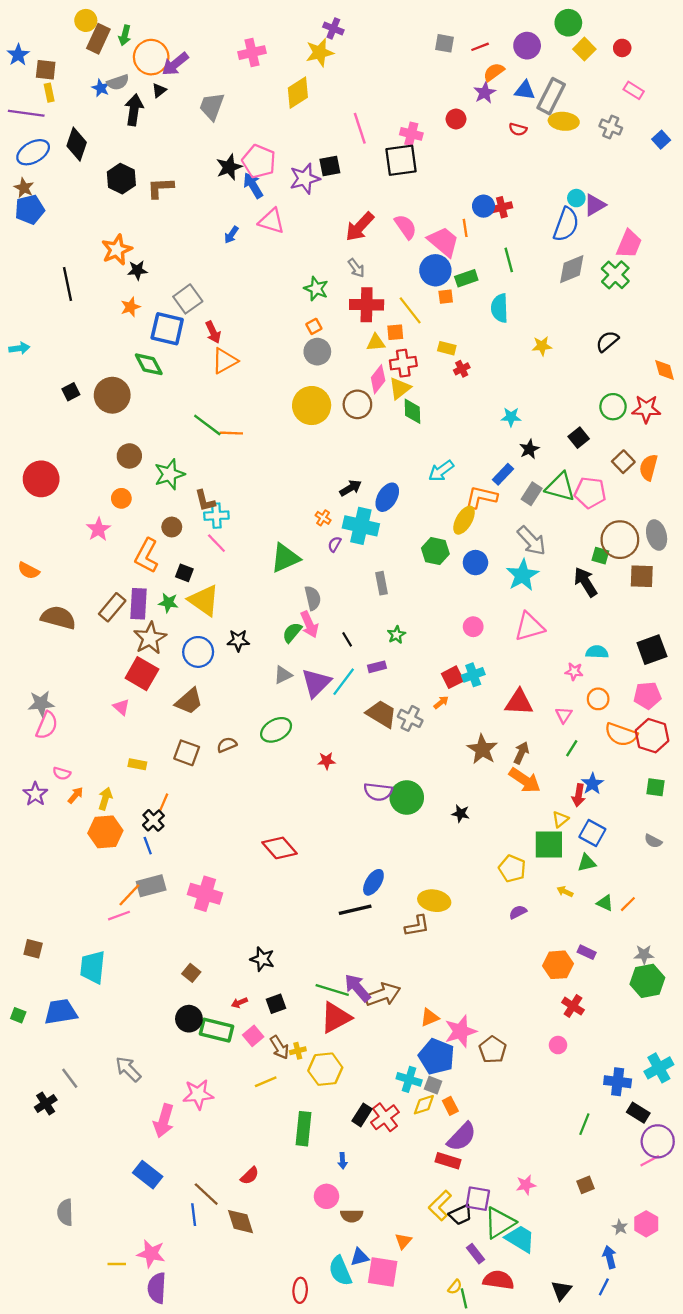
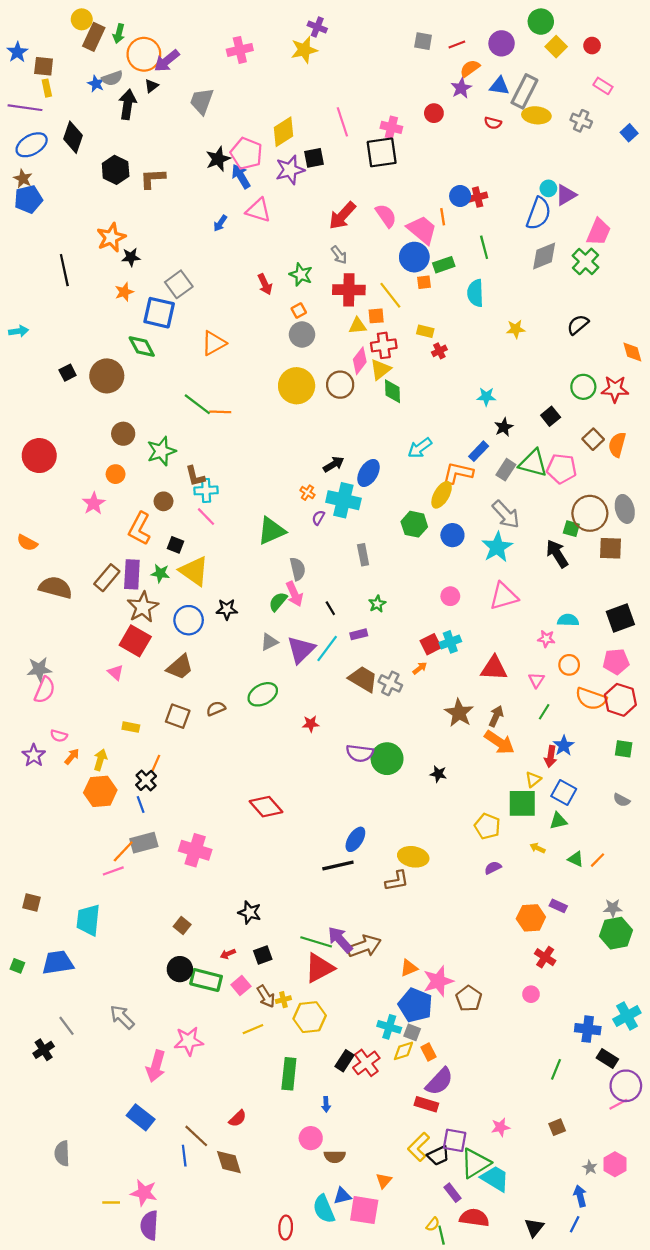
yellow diamond: (298, 93) -> (283, 132), moved
red arrow: (213, 332) -> (265, 284), moved

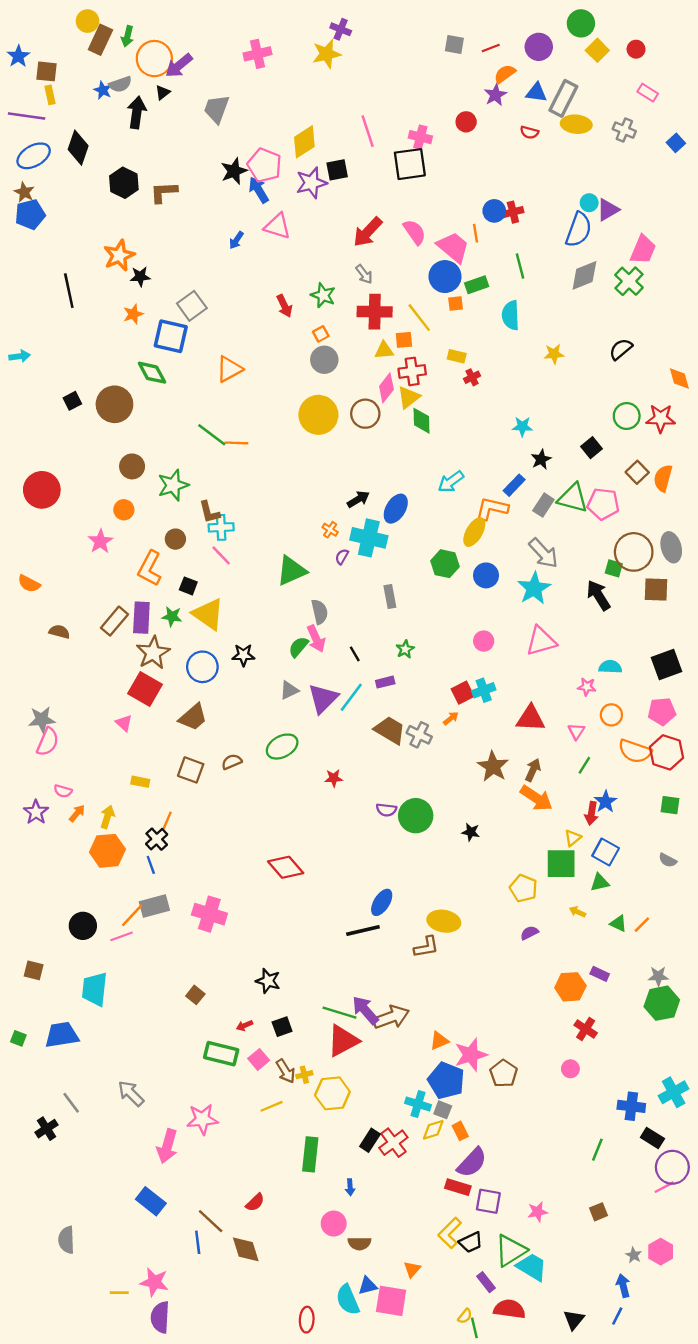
brown semicircle: (56, 587) -> (59, 632), size x0.6
purple semicircle: (360, 753) -> (386, 810), size x0.7
black circle: (180, 969) -> (83, 926), moved
purple square: (455, 1140) -> (488, 1201), moved

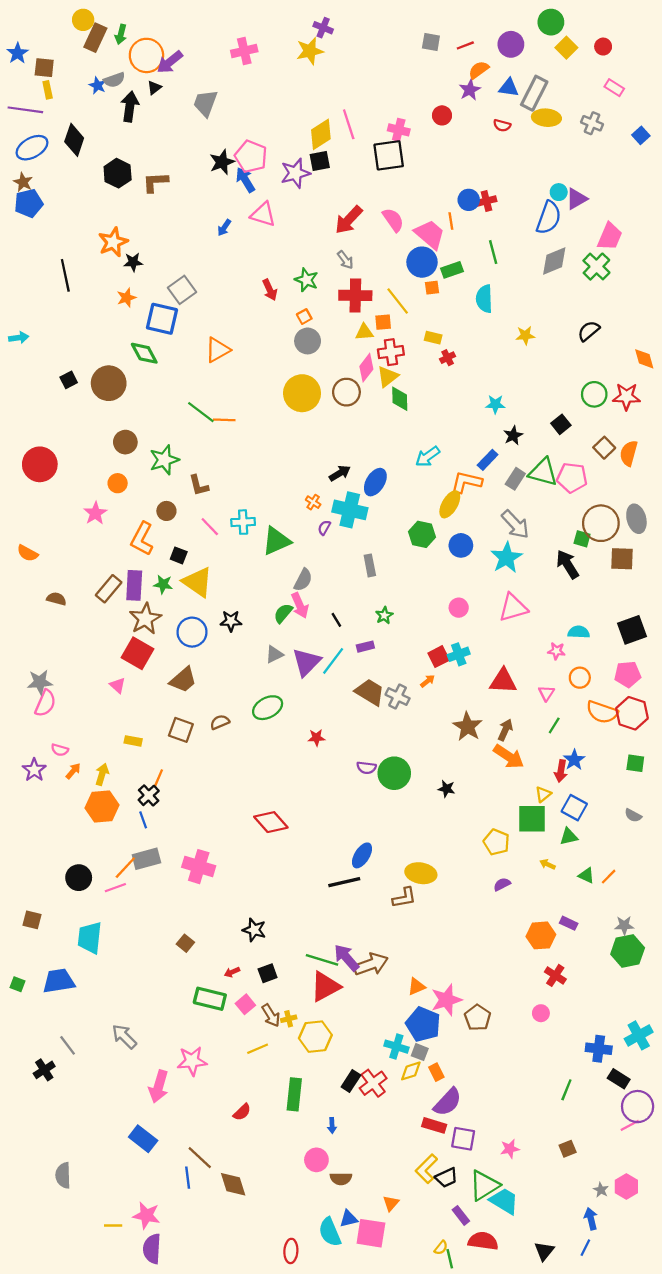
yellow diamond: (304, 142) -> (321, 134), moved
cyan cross: (221, 527) -> (243, 522), moved
gray semicircle: (320, 612) -> (303, 580), turned 40
red semicircle: (255, 1202) -> (242, 1112), moved

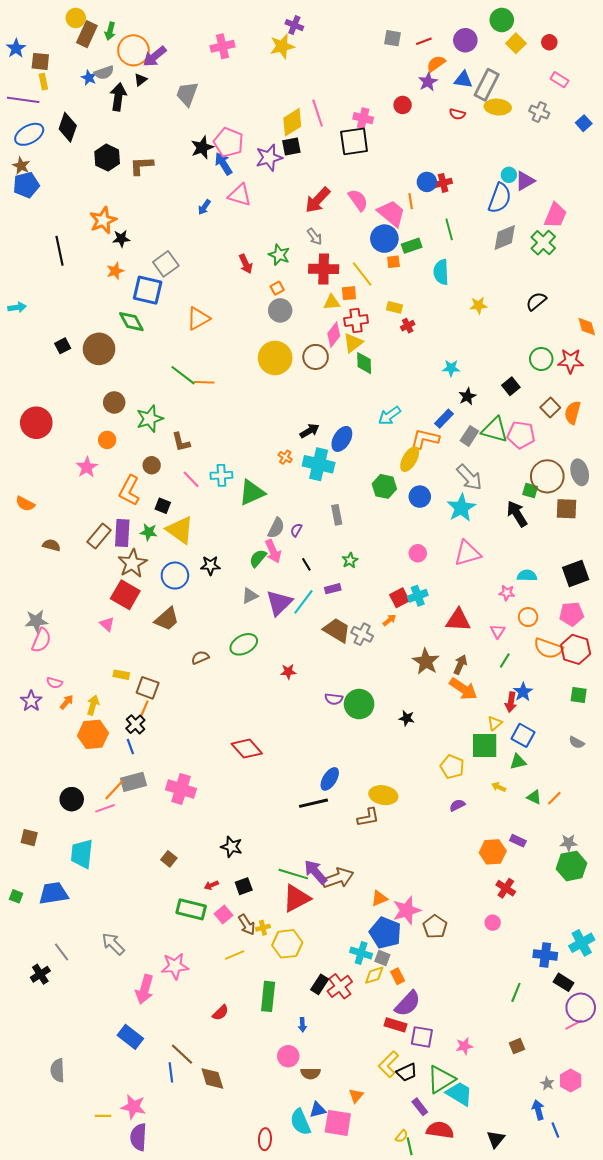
purple semicircle: (324, 528) -> (296, 530), moved
brown square: (181, 730) -> (148, 688), moved
blue line: (585, 1248) -> (555, 1130), moved, turned -49

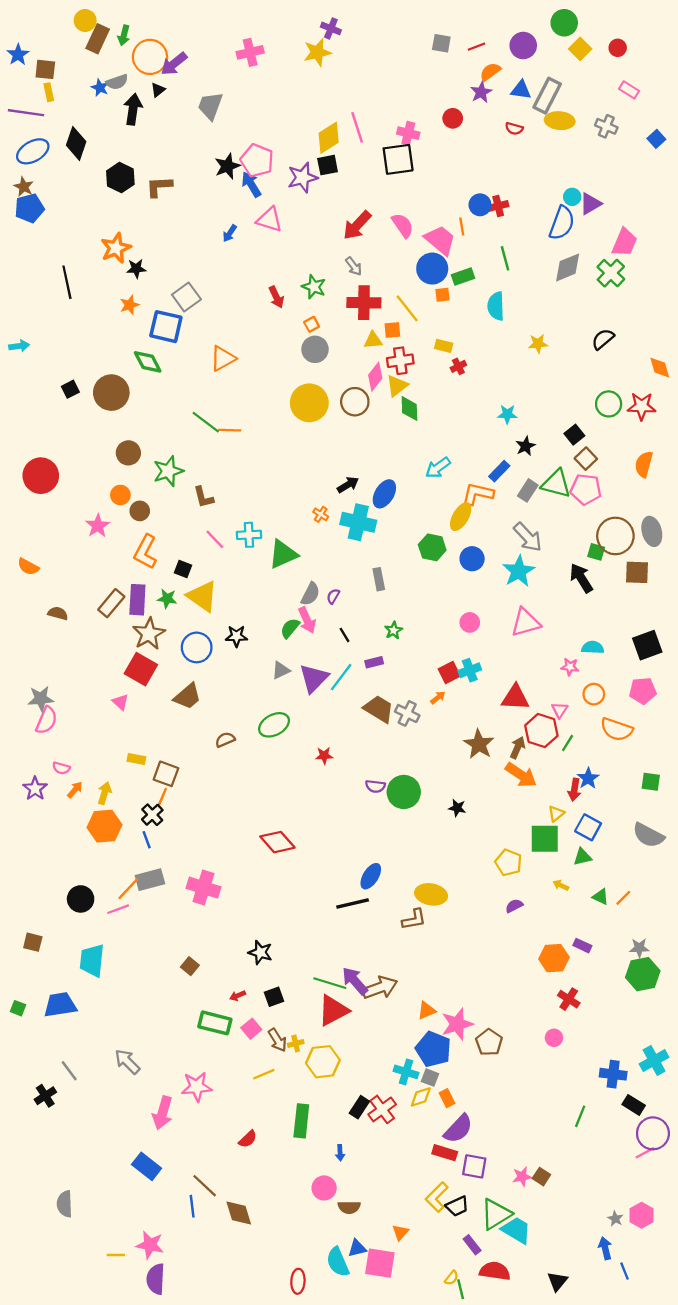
brown square: (550, 408) -> (586, 459), moved
brown circle: (152, 465) -> (140, 511), moved
red hexagon: (576, 649) -> (541, 731), moved
gray semicircle: (577, 742) -> (648, 835), size x1.8
brown square: (517, 1046) -> (541, 1177), moved, turned -35

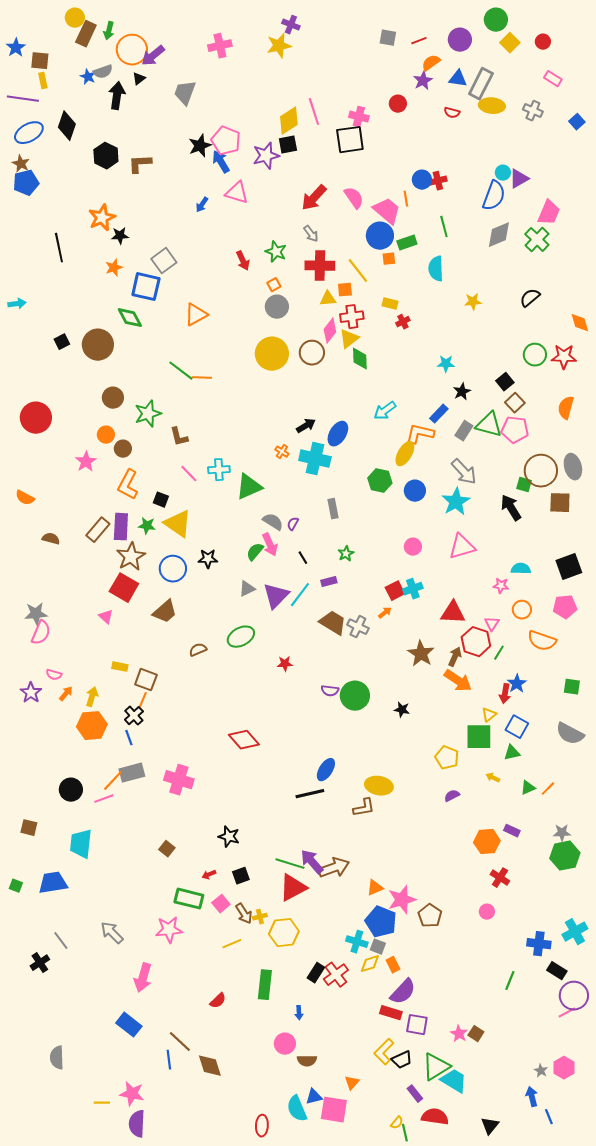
gray semicircle: (310, 594) -> (273, 522), turned -85
green triangle: (601, 897) -> (528, 788), turned -49
pink star: (197, 1087) -> (169, 930), moved
pink star: (522, 1177) -> (459, 1034), turned -30

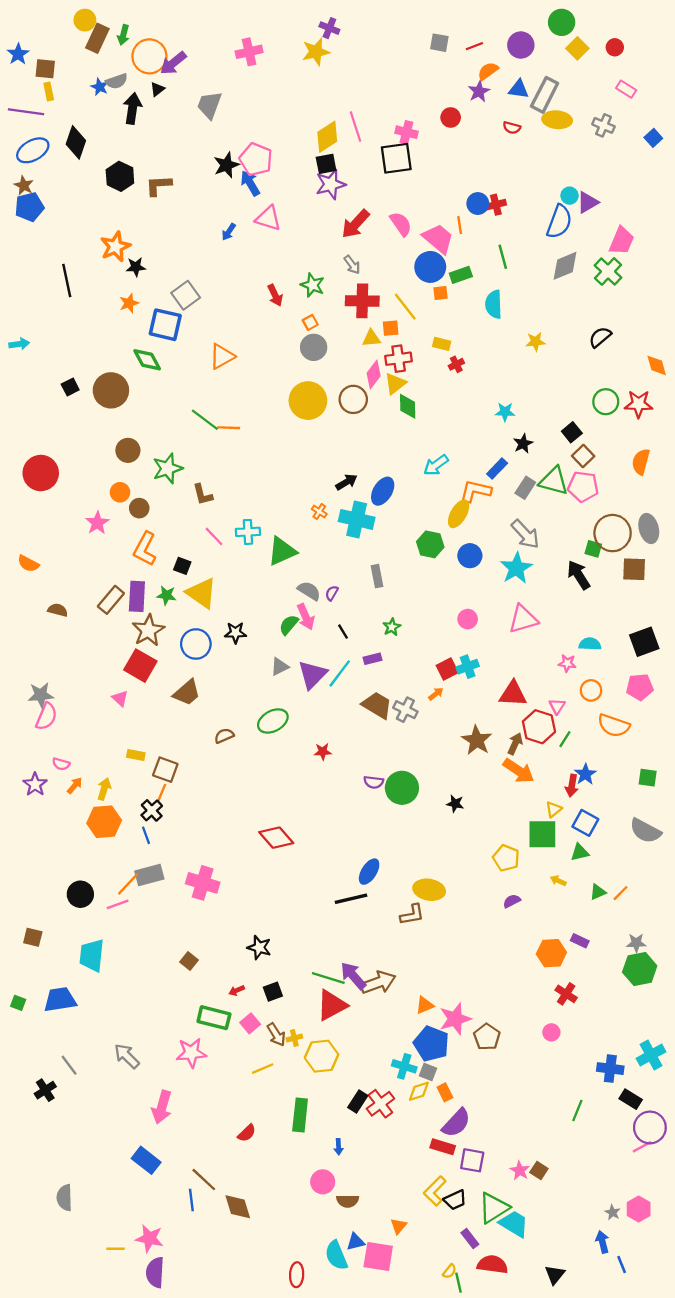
purple star: (266, 156) -> (331, 184), moved

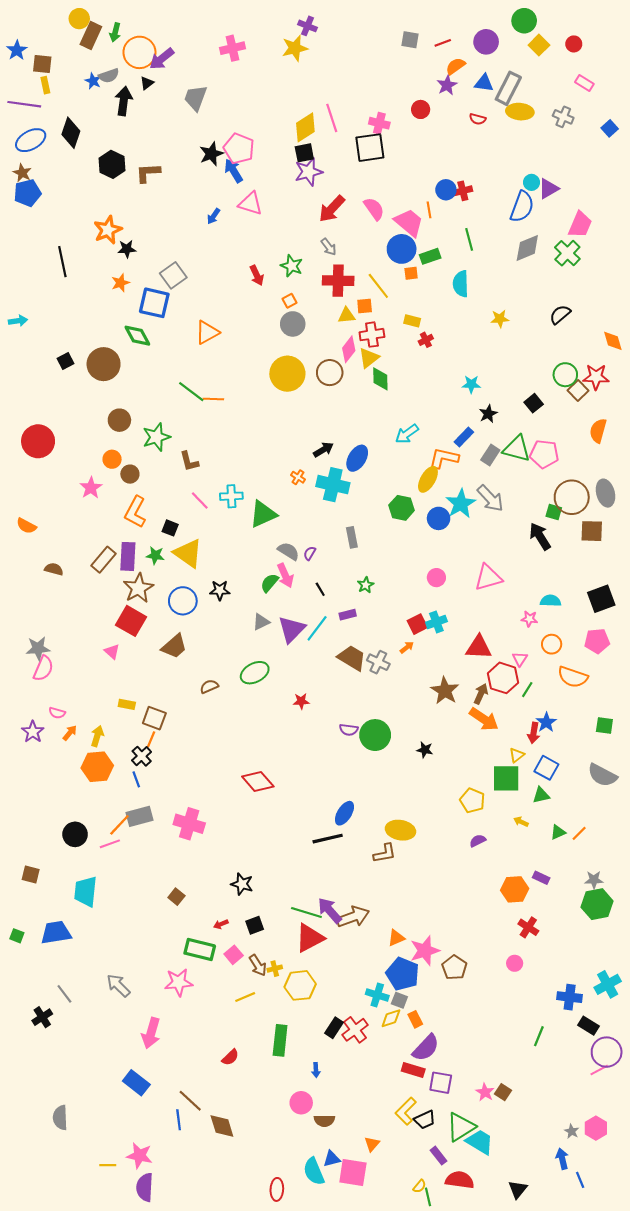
brown square: (583, 456) -> (578, 391), moved
cyan star: (516, 568) -> (461, 504), moved

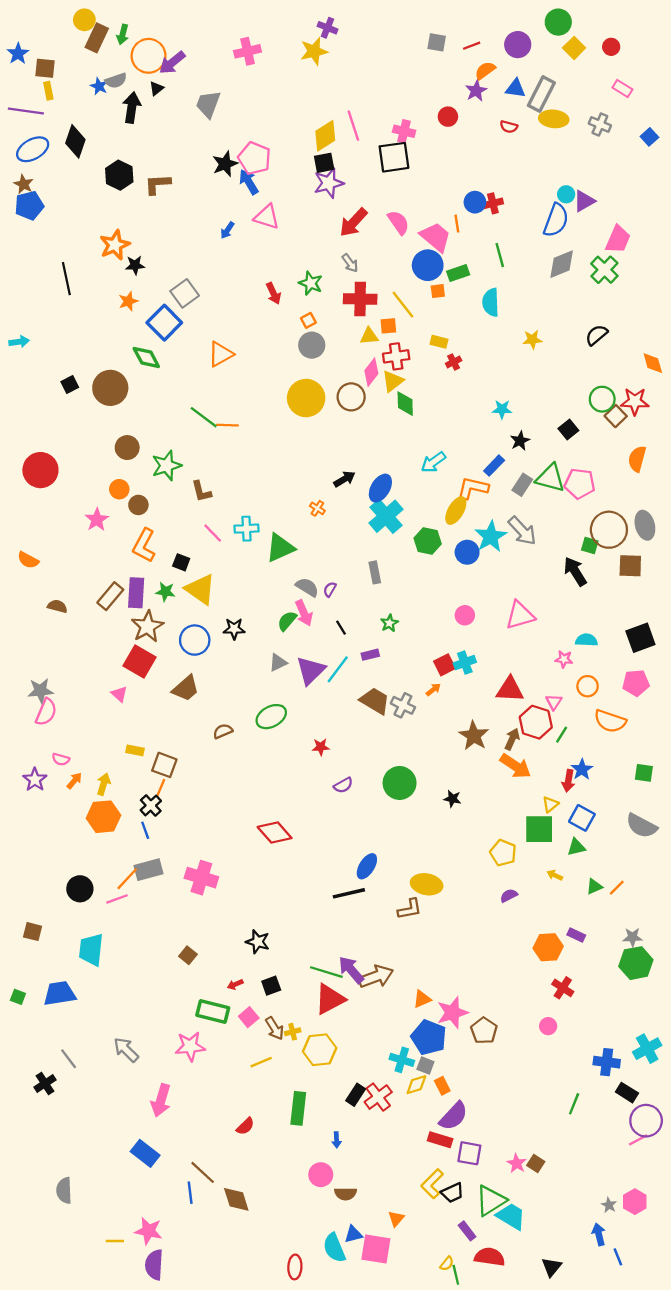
blue square: (154, 303) -> (164, 323), turned 32
cyan cross: (333, 485) -> (386, 516), moved, turned 36
purple semicircle: (349, 730) -> (343, 785), moved, turned -36

